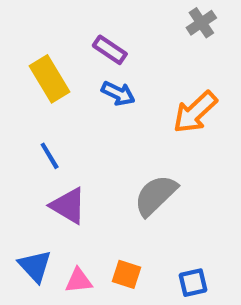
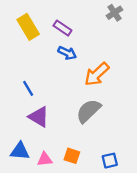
yellow rectangle: (50, 79) -> (28, 27), moved
orange arrow: (195, 112) -> (97, 74), moved
blue triangle: (35, 266) -> (20, 151), turned -42

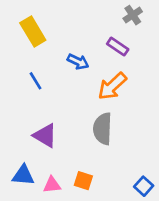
purple rectangle: (62, 28) -> (118, 47), moved
blue line: (28, 88) -> (36, 81), moved
gray semicircle: (88, 111) -> (103, 129), turned -44
blue square: (110, 161) -> (144, 186), moved, turned -35

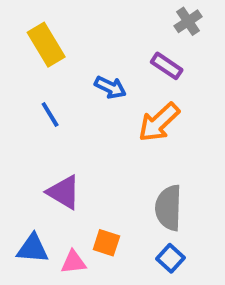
gray semicircle: (103, 129) -> (169, 208), moved
orange square: (83, 181) -> (106, 243), moved
blue square: (144, 186) -> (171, 258), moved

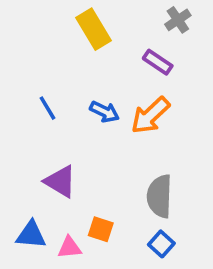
yellow rectangle: (46, 45) -> (93, 29), moved
blue arrow: (110, 87) -> (104, 112), moved

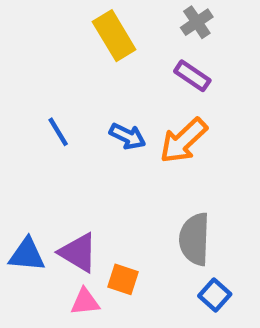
gray cross: (178, 20) -> (197, 22), moved
purple triangle: (60, 181) -> (78, 253), moved
blue triangle: (31, 235) -> (27, 255), moved
blue square: (161, 244) -> (215, 295), moved

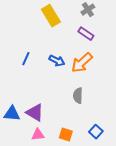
blue line: (58, 132) -> (26, 59), turned 56
gray semicircle: (195, 239) -> (78, 96), moved, size x0.7
orange square: (123, 279) -> (66, 135), moved

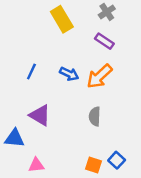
purple triangle: (35, 113) -> (40, 115), moved
pink triangle: (38, 135) -> (36, 165), moved
orange square: (66, 135) -> (93, 165), moved

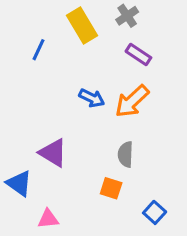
gray cross: (107, 12) -> (127, 16), moved
blue line: (31, 71) -> (39, 50), moved
blue triangle: (14, 138) -> (19, 183), turned 30
orange square: (93, 165) -> (111, 188), moved

